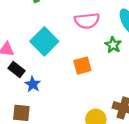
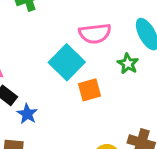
cyan square: (44, 41) -> (67, 62), moved

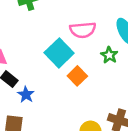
orange square: (89, 90) -> (77, 76), turned -30

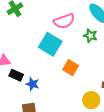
orange square: (77, 76) -> (71, 68), moved

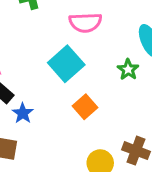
pink semicircle: (64, 21) -> (85, 23), moved

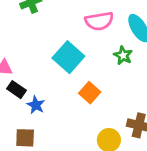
pink semicircle: (85, 23) -> (99, 21), moved

